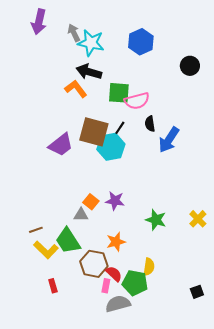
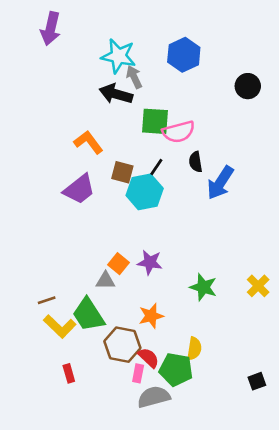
gray arrow: (74, 33) -> (134, 77), moved
orange L-shape: (76, 89) -> (88, 142), moved
brown square: (94, 132) -> (122, 172), size x0.6

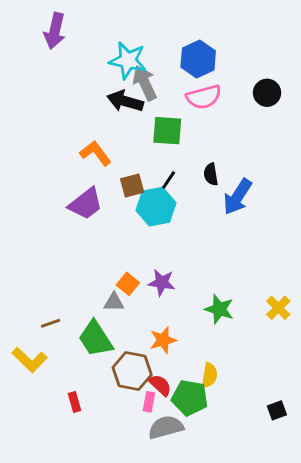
gray arrow: (134, 77) -> (145, 83), size x1.4
pink semicircle: (179, 132) -> (204, 97), moved
brown square: (122, 172) -> (132, 186), turned -30
yellow L-shape: (60, 326) -> (30, 360), moved

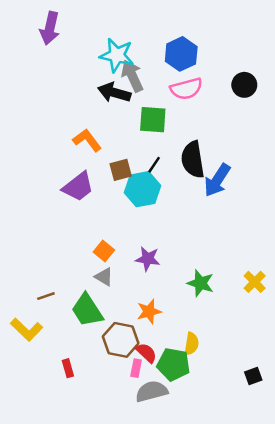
black semicircle: (211, 174) -> (193, 160), size x1.8
orange square: (128, 284) -> (104, 251), moved
gray triangle: (114, 302) -> (104, 277), turned 30

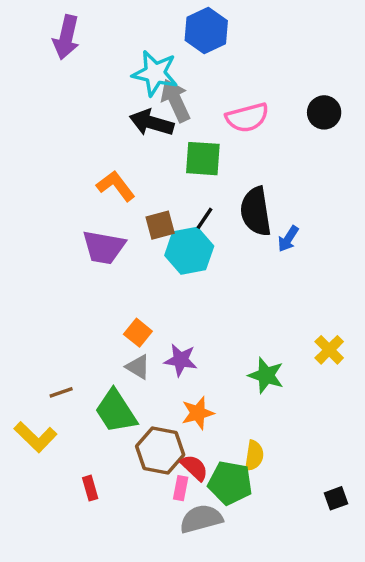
blue hexagon: (181, 54) -> (206, 30), moved
blue arrow: (217, 180) -> (288, 239), size x0.6
purple trapezoid: (78, 187) -> (104, 247), turned 48
purple star: (148, 259) -> (181, 360), moved
yellow cross: (255, 282) -> (329, 350), moved

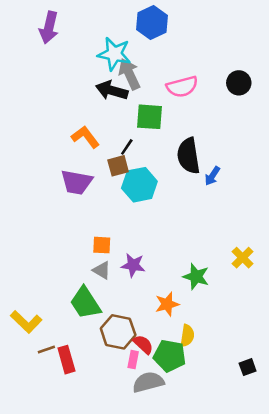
black line: (205, 218) -> (127, 147), moved
orange square: (138, 333) -> (102, 245), turned -36
brown line: (61, 392) -> (46, 349), moved
orange star: (198, 413) -> (167, 304), moved
red rectangle: (90, 488) -> (66, 360), size x1.5

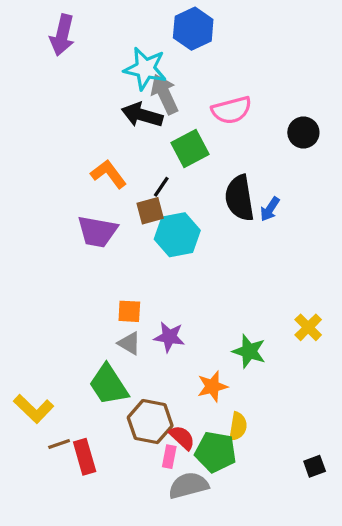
black circle: (239, 83) -> (303, 132), moved
green square: (149, 117) -> (190, 148), turned -32
blue arrow: (212, 176) -> (270, 209), moved

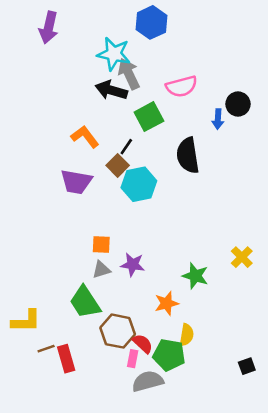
blue arrow: (270, 209) -> (218, 119), moved, turned -30
brown square: (150, 211) -> (118, 165), turned -30
gray triangle: (129, 343) -> (101, 270), turned -48
yellow L-shape: (34, 409) -> (26, 321), turned -44

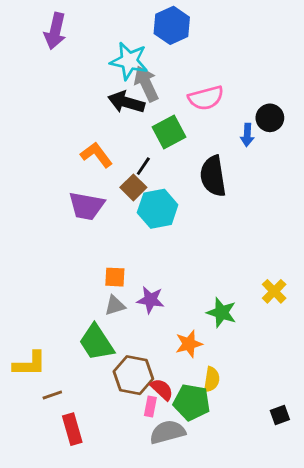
red rectangle: (66, 359) -> (72, 429), moved

